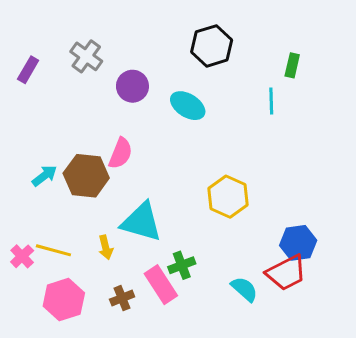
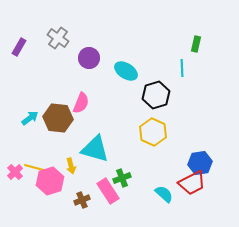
black hexagon: (212, 46) -> (156, 95), moved
pink hexagon: (64, 300) -> (50, 181), moved

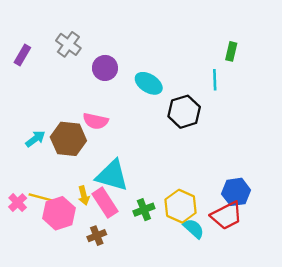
pink semicircle: (81, 103) -> (96, 121), turned 80
yellow hexagon: (153, 132) -> (181, 206), moved
pink rectangle: (108, 191) -> (105, 203), moved

